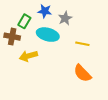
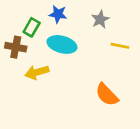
gray star: (65, 18) -> (100, 19), moved
yellow line: (82, 44) -> (120, 46), moved

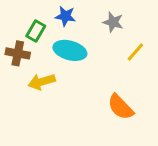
gray star: (100, 19) -> (113, 22), turned -30
yellow line: (120, 46) -> (135, 52), turned -60

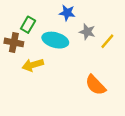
blue star: (65, 16) -> (67, 13), moved
gray star: (113, 22) -> (87, 32), moved

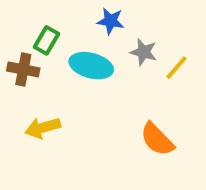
yellow arrow: (33, 65) -> (43, 128), moved

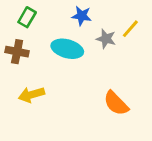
green rectangle: (47, 40) -> (27, 17), moved
yellow line: (177, 68) -> (130, 29), moved

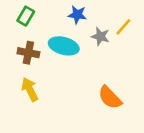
brown cross: (17, 52) -> (28, 53), moved
yellow arrow: (31, 95) -> (30, 89), turned 80

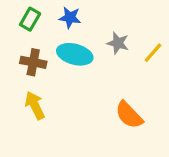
blue star: (77, 15) -> (70, 18), moved
yellow line: (123, 27) -> (153, 53), moved

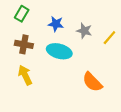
blue star: (70, 18) -> (56, 24), moved
cyan ellipse: (75, 54) -> (59, 51), moved

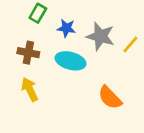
green rectangle: (22, 14) -> (38, 13), moved
gray star: (84, 31) -> (100, 36), size x1.5

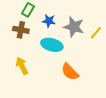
brown cross: (28, 53) -> (21, 30), moved
orange semicircle: (110, 98) -> (70, 72), moved

